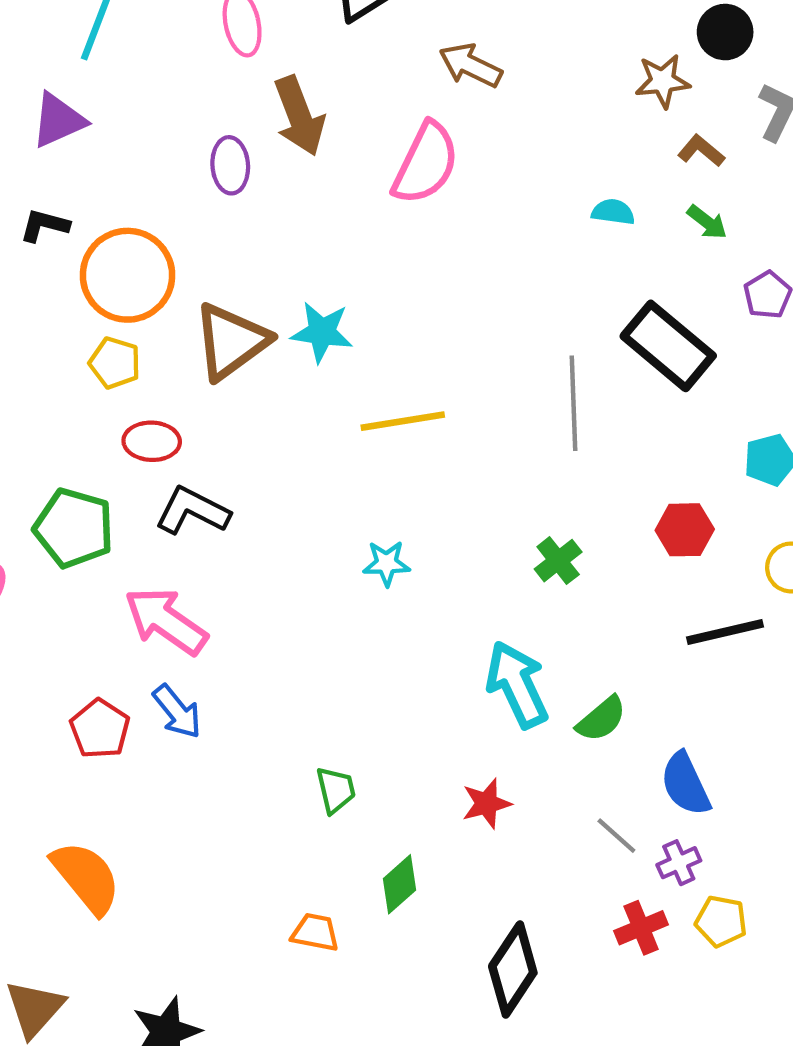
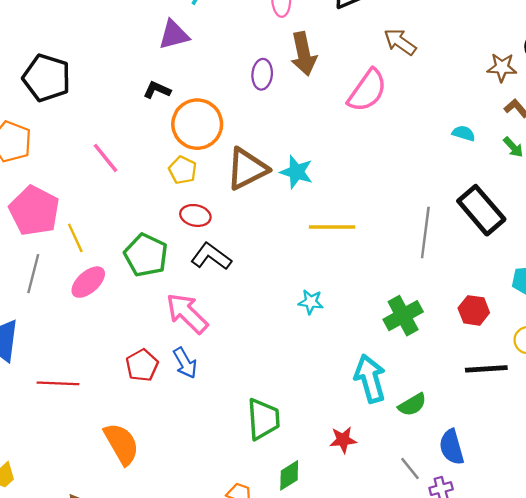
green cross: (558, 561) -> (403, 316), size x1.5
green trapezoid: (336, 790) -> (263, 419), size x1.6

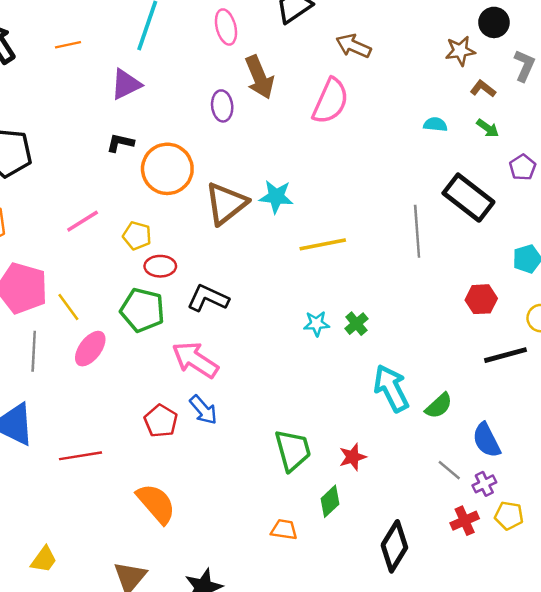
pink line: (105, 158) -> (83, 221), turned -72
yellow pentagon: (183, 170) -> (137, 236), moved
red ellipse: (195, 215) -> (160, 266), moved
green cross: (403, 316) -> (356, 324), moved, size x0.6
red star: (343, 440) -> (353, 457), moved

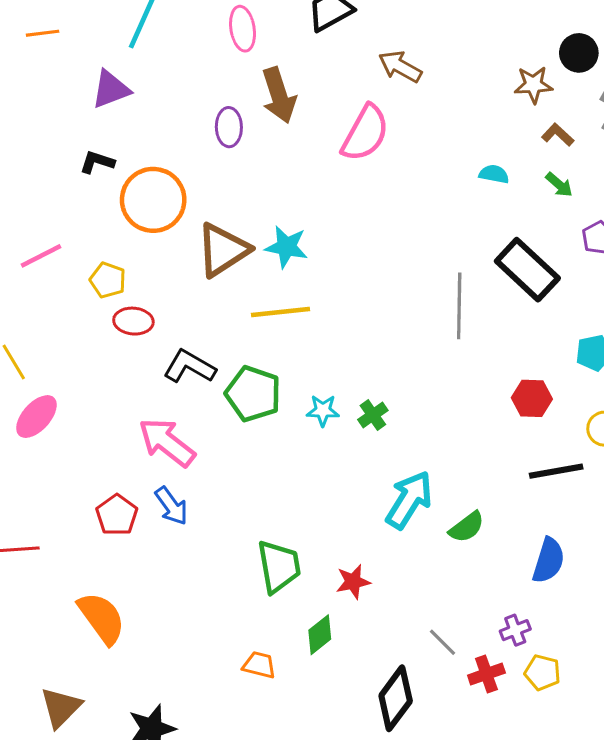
yellow line: (323, 244) -> (280, 312), moved
green pentagon: (142, 310) -> (253, 394), moved
cyan arrow: (391, 388) -> (409, 500), turned 54
blue semicircle: (487, 440) -> (549, 560), moved, turned -141
gray line: (449, 470) -> (443, 642), moved

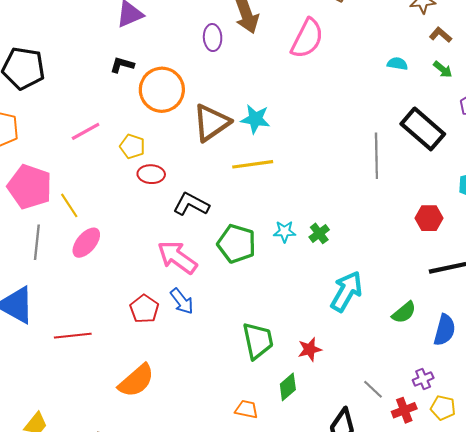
green pentagon: (253, 394) -> (237, 244), moved
green semicircle: (467, 527) -> (404, 312), moved
orange semicircle: (102, 618) -> (136, 381), turned 87

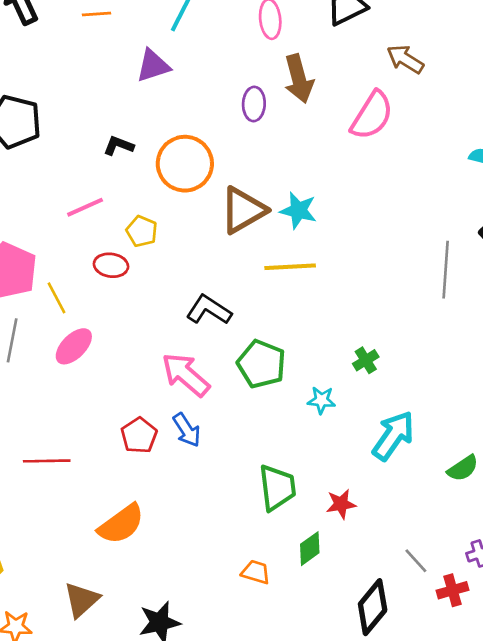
black L-shape: (122, 65) -> (119, 146), moved
red ellipse: (151, 174) -> (111, 265), moved
cyan star: (284, 232) -> (321, 400), moved

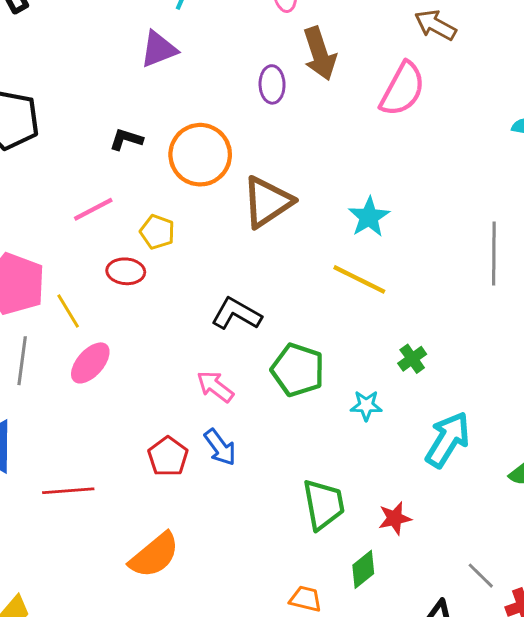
cyan star: (298, 210) -> (369, 217), moved, turned 30
yellow line: (290, 267) -> (359, 279), moved, turned 33
pink arrow: (186, 375) -> (215, 387), size x0.7

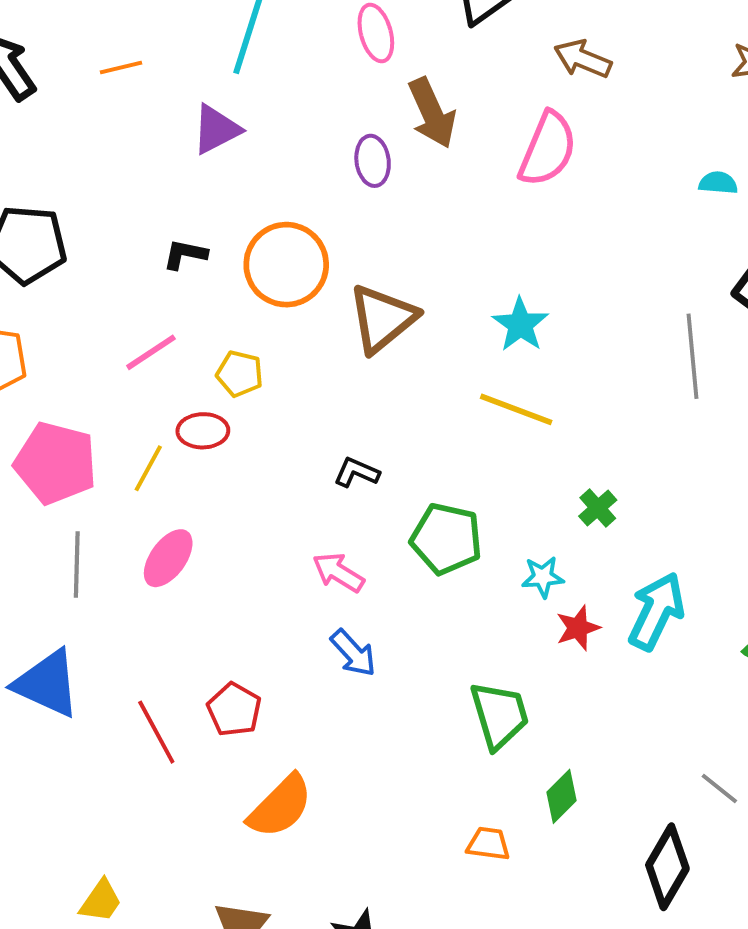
yellow line: (68, 311) -> (148, 468), moved, turned 66
black L-shape: (236, 314) -> (357, 472), size x0.7
red pentagon: (168, 457) -> (234, 710), moved
red line: (68, 491) -> (156, 732), turned 72
red star: (395, 518) -> (578, 628), moved

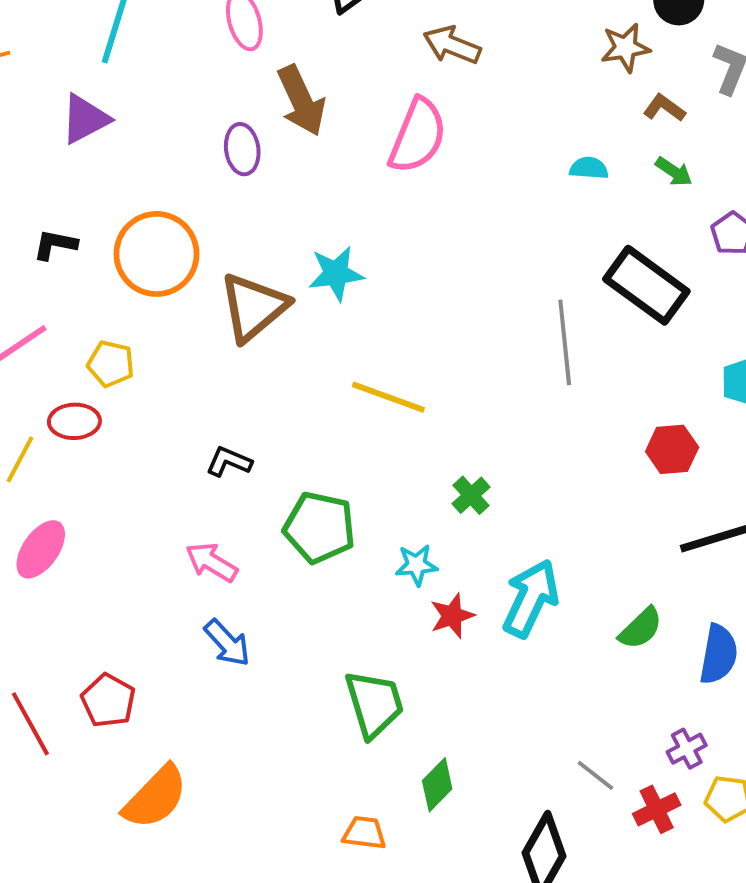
cyan star: (520, 325) -> (336, 274), moved, turned 30

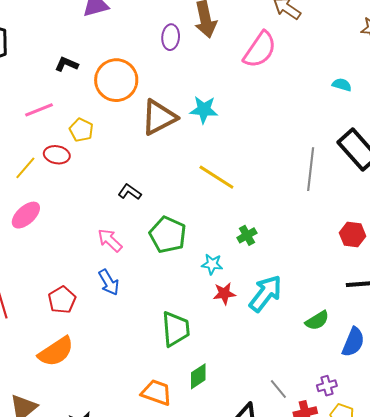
red pentagon: (108, 701) -> (62, 300), moved
orange trapezoid: (364, 833) -> (156, 392), size x1.4

